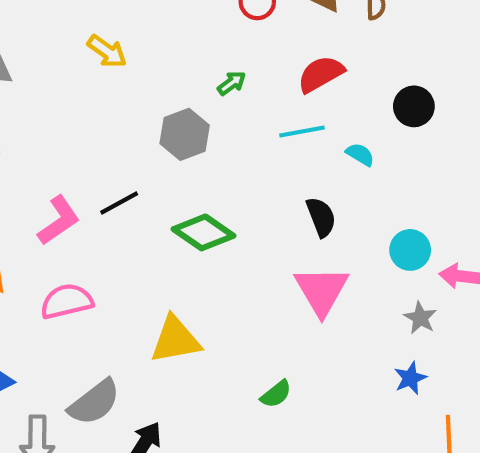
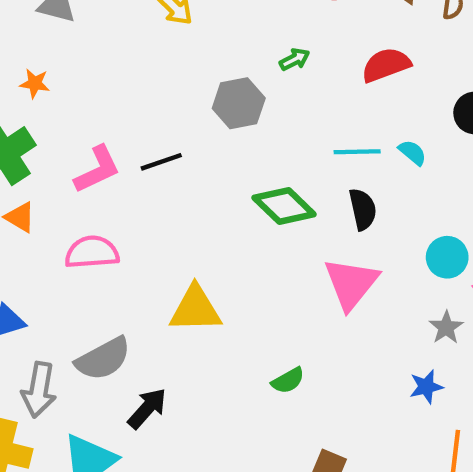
cyan line: (302, 132) -> (357, 152), moved
green diamond: (203, 232) -> (284, 206), moved

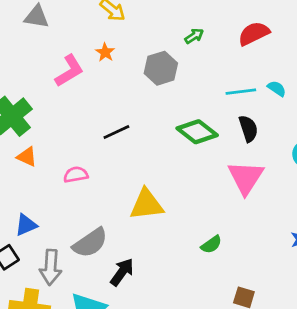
orange star: (35, 83) -> (105, 52), moved, turned 30
black line: (161, 162) -> (116, 132), moved
pink L-shape: (97, 169) -> (69, 71), moved
pink semicircle: (92, 252) -> (76, 175), size x0.7

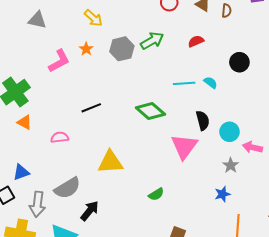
red semicircle: (254, 33) -> (196, 41), size x0.7
green arrow: (194, 36) -> (152, 41), size x1.6
gray hexagon: (161, 68) -> (122, 49), moved
black semicircle: (248, 129) -> (203, 120), moved

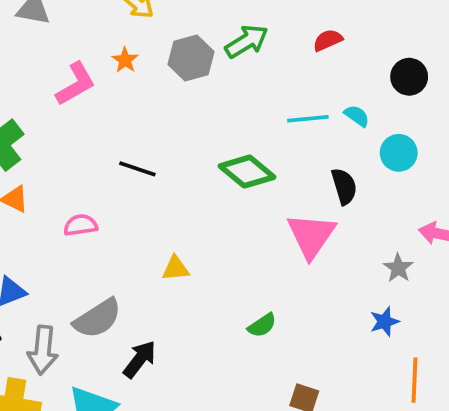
black line: (91, 108) -> (137, 169), turned 42
cyan circle: (230, 132) -> (399, 153), moved
yellow triangle: (110, 162) -> (176, 268), size x0.6

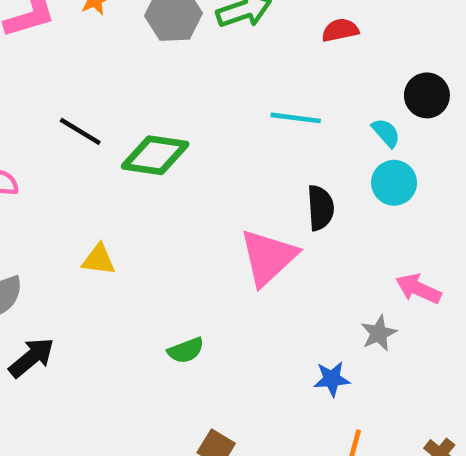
cyan semicircle: (357, 116) -> (386, 133), moved
green diamond: (247, 172) -> (155, 155), moved, turned -44
gray star: (398, 268) -> (379, 333), moved

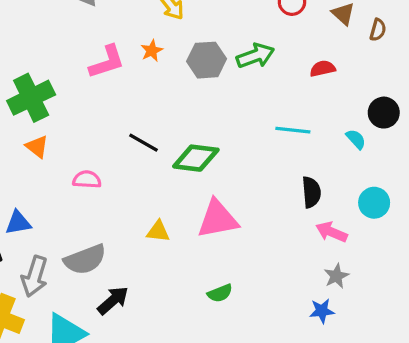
cyan circle: (394, 183) -> (374, 203), moved
pink triangle: (268, 257) -> (218, 219), moved, turned 33
pink arrow: (418, 289) -> (331, 232), moved
gray star: (379, 333) -> (336, 276), moved

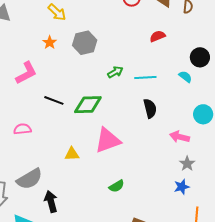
green arrow: (255, 56) -> (115, 72), moved, size x0.7
pink L-shape: (107, 62) -> (26, 73), moved
black semicircle: (311, 192) -> (150, 108), moved
black arrow: (113, 300) -> (51, 201), turned -55

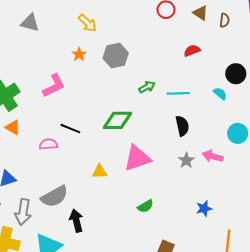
black line: (54, 100) -> (70, 129), moved
gray star: (187, 164) -> (186, 160), moved
blue star: (182, 187) -> (204, 209), moved

